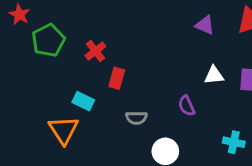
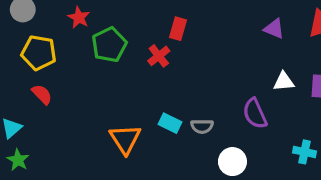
red rectangle: (117, 78) -> (178, 29), moved
cyan rectangle: (83, 101) -> (170, 123), moved
purple semicircle: (187, 106) -> (255, 114), size x1.4

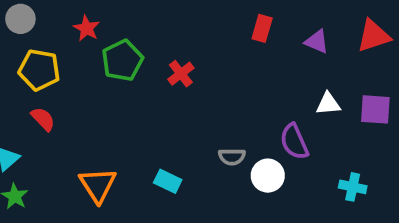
red rectangle: (178, 29) -> (262, 28), moved
cyan rectangle: (170, 123) -> (168, 181), moved
orange triangle: (125, 139) -> (98, 185), moved
white circle: (232, 162) -> (268, 176), moved

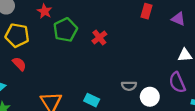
purple semicircle: (294, 142) -> (177, 82), moved

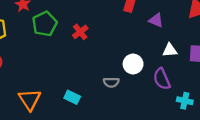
purple triangle: (178, 19) -> (156, 20), moved
white circle: (150, 97) -> (133, 64), moved

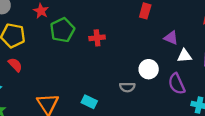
purple triangle: (156, 20) -> (171, 38), moved
red cross: (80, 32) -> (97, 38), turned 32

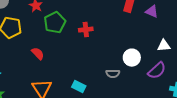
purple triangle: (171, 38) -> (152, 12), moved
red semicircle: (15, 65) -> (38, 54), moved
purple semicircle: (177, 84) -> (157, 71), turned -108

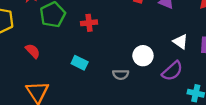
white triangle: (164, 46) -> (181, 42), turned 40
cyan rectangle: (79, 87) -> (80, 63), moved

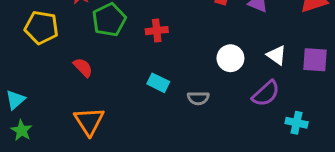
white circle: (143, 56) -> (230, 58), moved
cyan rectangle: (80, 63) -> (158, 83), moved

